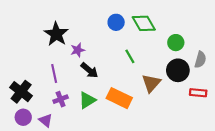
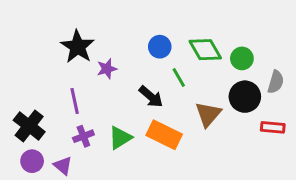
blue circle: (116, 22) -> (160, 47), moved
green diamond: (144, 23) -> (205, 50), moved
black arrow: (89, 70) -> (151, 97), moved

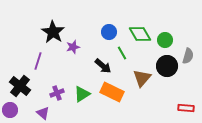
purple line: (75, 101) -> (38, 61), moved, turned 30
red rectangle: (273, 127) -> (186, 108), moved
purple circle: (32, 161) -> (10, 110), moved

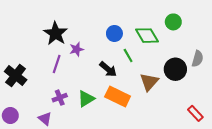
green circle: (165, 40) -> (173, 22), moved
purple line: (38, 61) -> (57, 64), moved
black cross: (20, 86) -> (16, 76), moved
red rectangle: (186, 108) -> (195, 113), turned 42

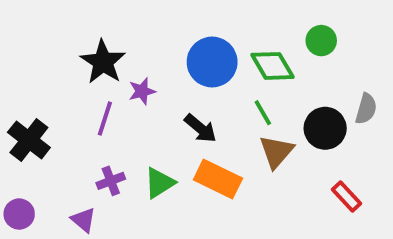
blue circle: (114, 33) -> (212, 62), size x1.6
green line: (128, 56) -> (263, 113), moved
red rectangle: (195, 113) -> (347, 196), moved

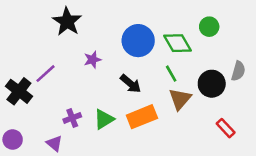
black star: (103, 62) -> (67, 22), moved
purple line: (105, 119) -> (46, 74), moved, turned 30
orange rectangle: (218, 179) -> (142, 117), turned -48

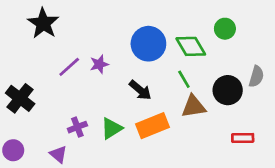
black star: (67, 22) -> (43, 23), moved
purple line: (46, 74) -> (69, 67), moved
brown triangle: (180, 99) -> (194, 107), turned 40
red rectangle: (226, 128) -> (243, 138), turned -48

